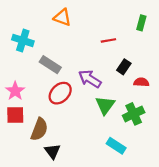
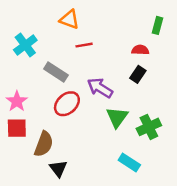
cyan cross: (23, 40) -> (25, 45), turned 35
red line: (108, 40) -> (84, 45), moved
red semicircle: (141, 82) -> (140, 50), moved

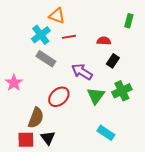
cyan cross: (25, 45) -> (41, 35), moved
red semicircle: (140, 50) -> (104, 41), moved
red ellipse: (67, 104) -> (59, 97), moved
green cross: (149, 127) -> (122, 91), moved
red square: (17, 128) -> (26, 140), moved

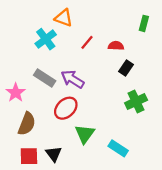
red line: (69, 37) -> (87, 42), moved, turned -40
gray rectangle: (46, 59) -> (45, 78), moved
purple arrow: (82, 72) -> (72, 79), moved
green triangle: (96, 96) -> (85, 134), moved
brown semicircle: (36, 118) -> (27, 124), moved

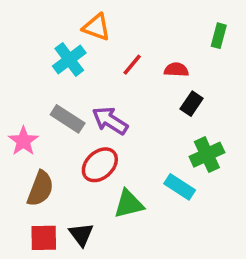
green triangle: (85, 134) -> (129, 204), turned 40
cyan rectangle: (118, 148) -> (180, 187), moved

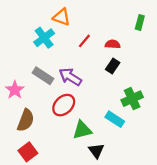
black rectangle: (192, 104) -> (113, 66), moved
black triangle: (81, 234) -> (96, 151), moved
red square: (44, 238) -> (28, 152), turned -36

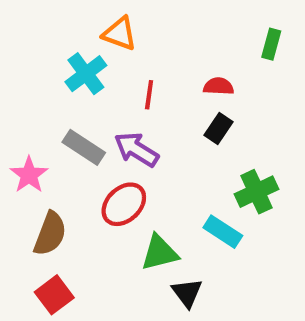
red line: (84, 41) -> (149, 95), moved, turned -32

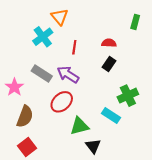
orange triangle: (120, 34) -> (60, 17), turned 30

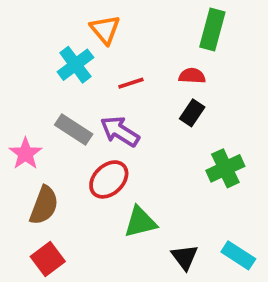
green rectangle: (135, 22) -> (212, 30), moved, size x1.5
red line: (74, 47) -> (131, 83), turned 64
cyan rectangle: (111, 115) -> (238, 255), moved
black triangle: (93, 146) -> (185, 257), moved

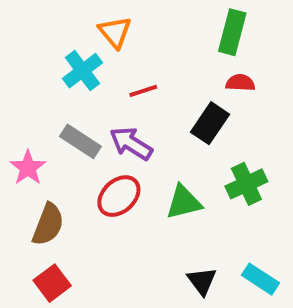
red semicircle: (192, 76) -> (240, 83), moved
black rectangle: (192, 113) -> (210, 123), size x1.4
green triangle: (140, 222) -> (184, 202), moved

